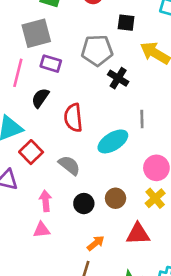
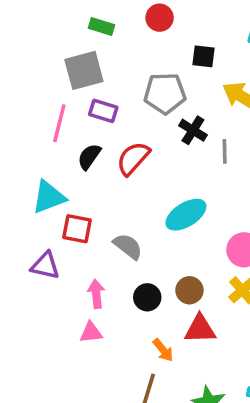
red semicircle: (73, 118) -> (133, 158), moved, turned 48
gray line: (142, 119) -> (225, 151), moved
red square: (31, 152) -> (77, 229), turned -35
red triangle: (138, 234) -> (200, 329), moved
orange arrow: (96, 243) -> (163, 350), turned 90

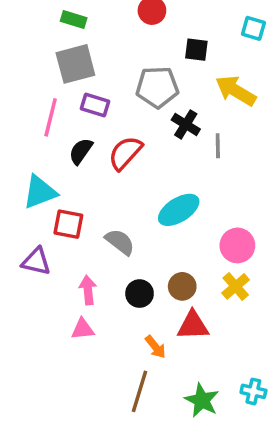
green rectangle: (102, 26) -> (74, 19), moved

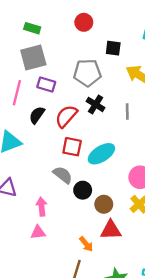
black cross: (186, 124) -> (96, 104), moved
red square: (68, 224) -> (72, 147), moved
black circle: (140, 294) -> (83, 190), moved

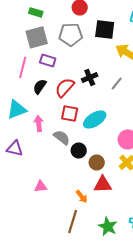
black square: (113, 48) -> (105, 29), size x1.5
gray pentagon: (87, 73) -> (71, 34), moved
black cross: (96, 104) -> (90, 77), turned 35
gray line: (127, 112) -> (117, 83), turned 40
pink arrow: (42, 207) -> (39, 123), moved

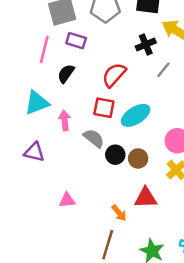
black cross: (90, 77) -> (146, 44), moved
red semicircle: (65, 87) -> (114, 75), moved
brown circle: (97, 162) -> (138, 158), moved

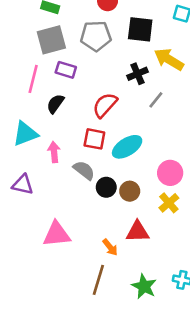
pink triangle: (67, 200) -> (57, 234), size x1.6

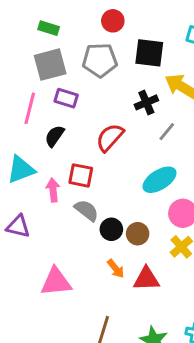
red square: (94, 139) -> (81, 175), moved
cyan ellipse: (127, 147) -> (159, 180), moved
orange arrow: (110, 247) -> (116, 269), moved

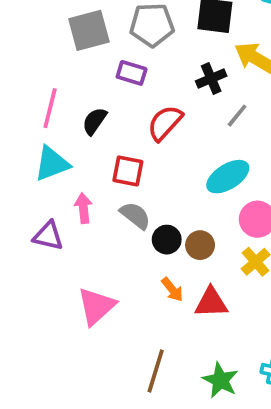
purple rectangle: (66, 98) -> (132, 73), moved
pink line: (30, 108) -> (50, 108), moved
pink arrow: (53, 190) -> (83, 208), moved
pink triangle: (56, 282) -> (96, 306), turned -36

